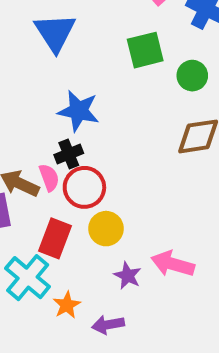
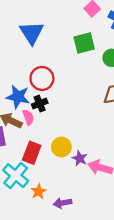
blue star: (79, 111) -> (18, 97), moved
red circle: (84, 187) -> (42, 78), moved
purple star: (128, 276) -> (80, 158), moved

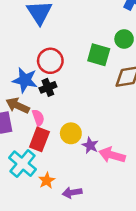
green square: (84, 43) -> (99, 55), moved, turned 30
pink semicircle: (28, 117) -> (38, 118), moved

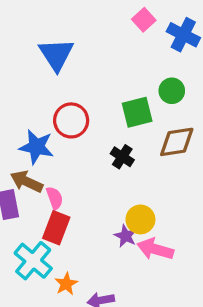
green square: (99, 55) -> (137, 112), turned -30
black cross: (48, 87) -> (122, 157), moved, turned -35
yellow circle: (71, 133) -> (140, 219), moved

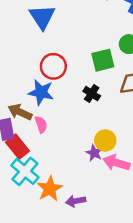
blue star: (36, 147) -> (41, 92), moved
red rectangle: (56, 228) -> (18, 147), moved, turned -60
orange star: (66, 284) -> (50, 189), size x1.5

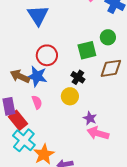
brown arrow: (20, 112) -> (20, 76), moved
yellow circle: (105, 141) -> (70, 96), moved
purple star: (94, 153) -> (90, 118), moved

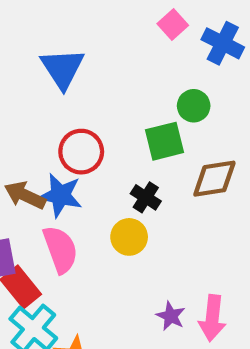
green circle: (108, 37) -> (194, 106), moved
pink semicircle: (37, 102) -> (60, 249), size x1.6
purple star: (90, 118) -> (171, 316), moved
pink arrow: (98, 133) -> (212, 318), moved, turned -100

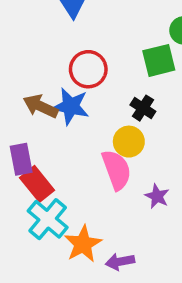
pink semicircle: (60, 249) -> (116, 170), moved
purple star: (171, 316) -> (157, 196), moved

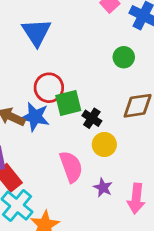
green square: (159, 60) -> (68, 103), moved
yellow circle: (129, 142) -> (104, 145), moved

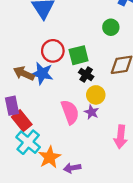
green square: (68, 103) -> (79, 55), moved
purple star: (103, 187) -> (91, 112), moved

